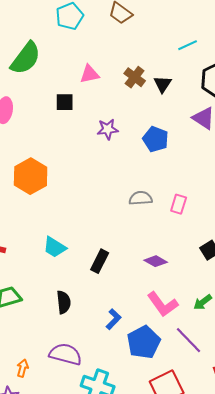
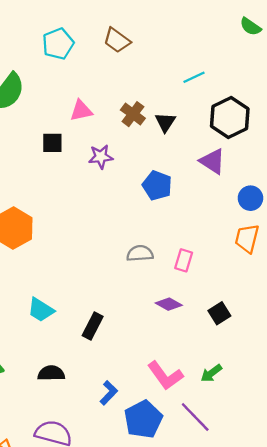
purple star: (108, 129) -> (101, 157), moved
purple diamond: (156, 261) -> (169, 304), moved
black semicircle: (64, 302) -> (51, 373), turned -85

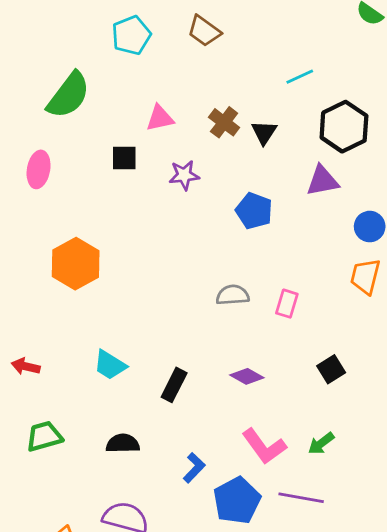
purple triangle: (212, 161) -> (323, 181), turned -44
purple diamond: (169, 304) -> (247, 376), moved
purple line: (195, 417) -> (301, 498), turned -36

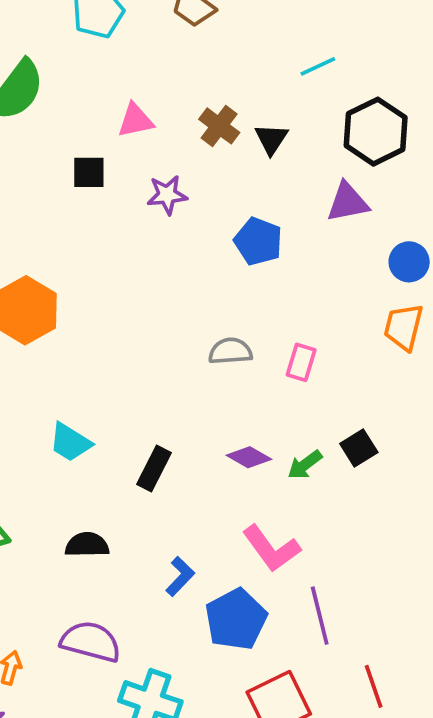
green arrow: (321, 443) -> (305, 465), moved
purple line: (301, 498) -> (320, 616), turned 66

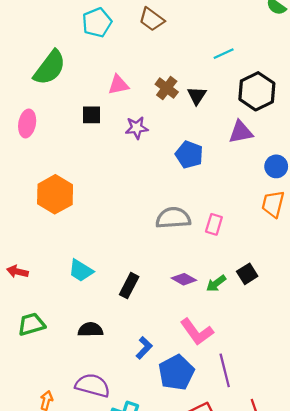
gray semicircle: (230, 351) -> (173, 218), size x1.4

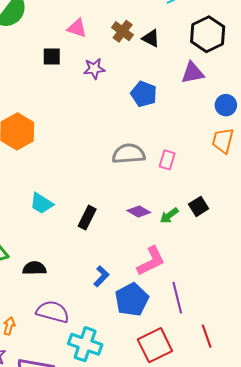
pink triangle: (118, 85) -> (77, 28), turned 30
black triangle: (197, 96) -> (151, 38), turned -36
black semicircle: (90, 330) -> (34, 268), moved
pink L-shape: (197, 332) -> (151, 261), turned -80

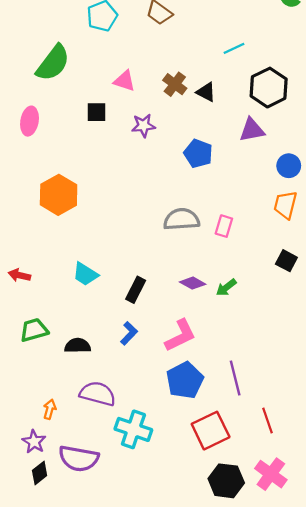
black square: (199, 206) -> (286, 261), moved, turned -30
pink L-shape: (151, 261) -> (180, 336), moved
blue L-shape: (101, 276) -> (129, 333), moved

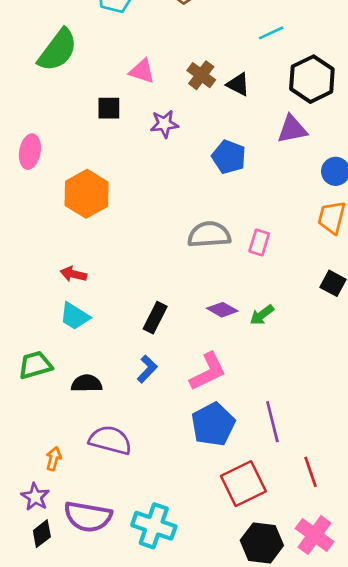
pink ellipse: (30, 121) -> (30, 152), moved
orange hexagon: (59, 195) -> (87, 194), moved
cyan trapezoid: (85, 274) -> (75, 316), moved
red arrow: (19, 275) -> (73, 274), moved
cyan cross: (133, 429) -> (154, 526), moved

